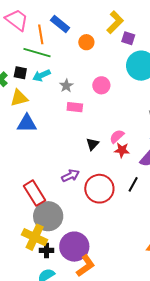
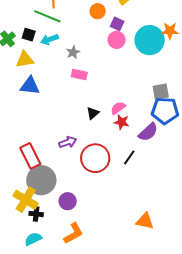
purple square: (128, 38) -> (117, 24), moved
pink circle: (101, 85) -> (117, 40), moved
purple circle: (74, 247) -> (68, 201), moved, size x0.6

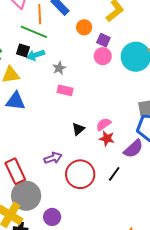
black square: (29, 35) -> (23, 50), moved

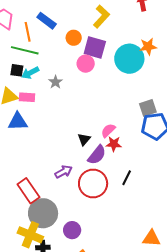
purple square: (103, 40) -> (95, 47), size x1.6
pink circle: (103, 56) -> (86, 64), moved
pink rectangle: (65, 90) -> (27, 97), moved
purple semicircle: (133, 149) -> (97, 155), moved

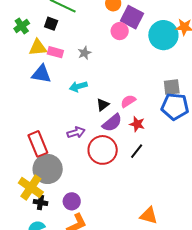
cyan arrow: (30, 73) -> (78, 86), moved
gray star: (55, 82) -> (84, 53), moved
red star: (114, 144) -> (137, 124), moved
purple circle: (72, 230) -> (72, 201), moved

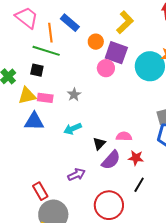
pink semicircle: (128, 101) -> (124, 136), turned 42
red rectangle: (38, 144) -> (40, 191), size x0.7
red circle: (103, 150) -> (109, 205), moved

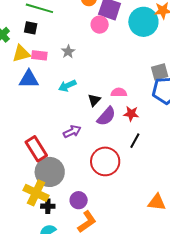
red rectangle: (40, 191) -> (36, 149), size x1.4

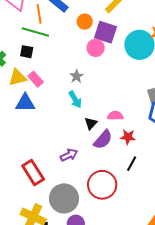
gray star: (68, 52) -> (77, 76), moved
pink rectangle: (39, 55) -> (36, 79), turned 42
cyan arrow: (67, 86) -> (75, 99), moved, turned -96
gray circle: (50, 172) -> (64, 198), moved

